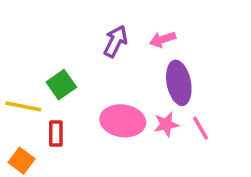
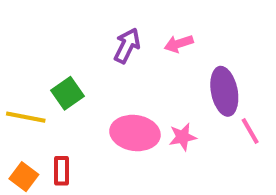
purple ellipse: (179, 83) -> (224, 91), moved
pink line: (200, 128) -> (250, 131), moved
red rectangle: (56, 133) -> (62, 171), moved

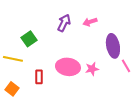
green square: (67, 93) -> (29, 39), moved
red rectangle: (62, 171) -> (39, 77), moved

